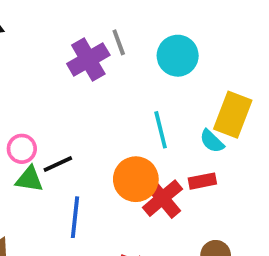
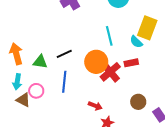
pink circle: (22, 149) -> (36, 91), moved
black line: (58, 164) -> (64, 54), moved

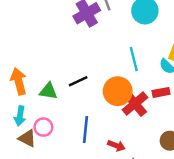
blue line: (64, 82) -> (85, 130), moved

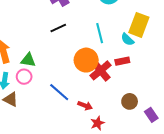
black line: (78, 81) -> (58, 28), moved
pink circle: (43, 127) -> (24, 77), moved
blue line: (85, 130) -> (59, 92), turned -55

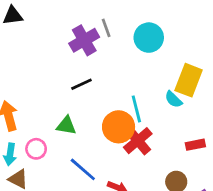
cyan line: (100, 33) -> (136, 109), moved
green triangle: (28, 60) -> (66, 125), moved
red rectangle: (122, 61) -> (195, 145), moved

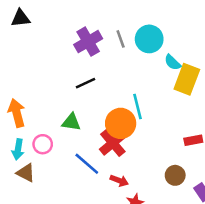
gray line: (106, 28) -> (121, 39), moved
cyan semicircle: (173, 99) -> (173, 62), moved
red cross: (138, 141) -> (113, 143), moved

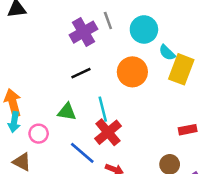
gray line: (121, 39) -> (108, 20), moved
cyan line: (137, 107) -> (103, 109), moved
orange circle: (121, 123) -> (132, 72), moved
cyan arrow: (18, 149) -> (14, 122), moved

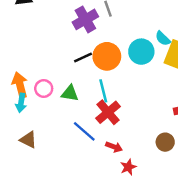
cyan circle: (144, 29) -> (141, 52), moved
orange circle: (132, 72) -> (107, 56), moved
pink circle: (39, 134) -> (44, 88), moved

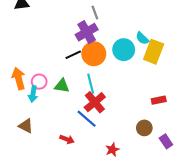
purple cross: (85, 19) -> (87, 32), moved
cyan arrow: (21, 103) -> (33, 94), moved
blue line: (84, 131) -> (87, 119), moved
red arrow: (114, 147) -> (67, 139), moved

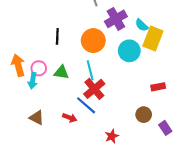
purple cross: (87, 32) -> (116, 19), moved
cyan circle: (124, 50) -> (129, 51), moved
black line: (73, 55) -> (57, 36), moved, turned -63
brown triangle: (26, 126) -> (37, 118), moved
red arrow: (67, 139) -> (70, 118), moved

